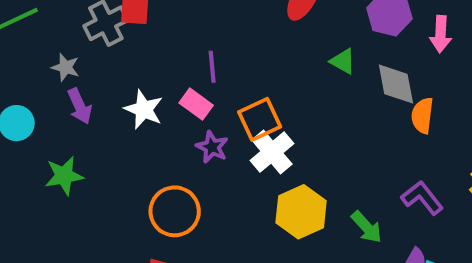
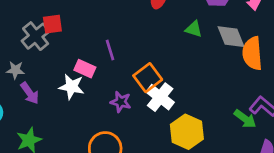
pink rectangle: (196, 104) -> (85, 69), moved
orange semicircle: (422, 116) -> (252, 53), size x1.4
green arrow: (367, 227) -> (245, 119), moved

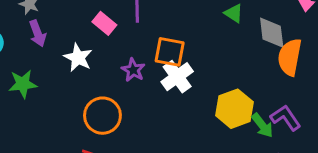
orange square: (148, 78) -> (170, 52), turned 32
white star: (72, 87) -> (78, 58), moved
yellow hexagon: (187, 132) -> (234, 109), moved

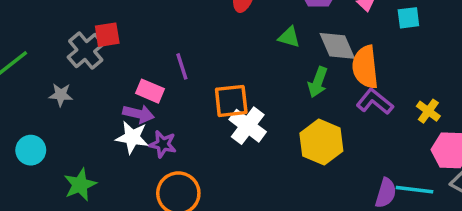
purple arrow: (38, 33) -> (138, 114), moved, turned -40
purple star: (133, 70) -> (163, 144), moved
purple L-shape: (286, 118) -> (375, 102), moved
green arrow: (262, 125) -> (318, 82), moved, turned 75

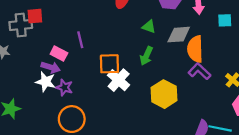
gray diamond: (337, 46) -> (179, 35), turned -75
gray cross: (86, 51) -> (21, 25), turned 30
green arrow: (318, 82) -> (146, 56), moved

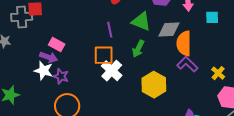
green triangle: (149, 27) -> (141, 21), size x1.5
purple line: (80, 40) -> (110, 30), moved

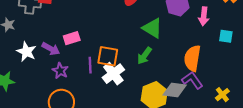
gray diamond: (169, 29) -> (175, 90), moved
purple line: (110, 30) -> (90, 65), moved
pink rectangle: (57, 45) -> (72, 38), moved, turned -56
white star: (44, 71) -> (26, 52), moved

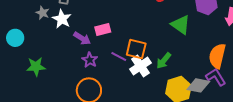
white star: (26, 52) -> (62, 19), moved
green arrow: (144, 56) -> (164, 61), moved
purple line: (90, 65) -> (119, 56), turned -63

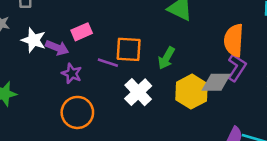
white star: (62, 19) -> (34, 40), moved
white cross: (141, 66) -> (138, 92), moved
purple L-shape: (216, 77) -> (237, 68), turned 75

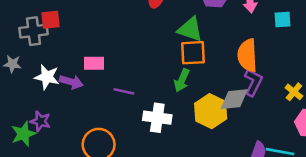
pink rectangle: (82, 32) -> (94, 63), turned 30
orange square: (129, 49) -> (193, 53), moved
purple star: (72, 74) -> (40, 121), moved
white cross: (138, 92) -> (157, 118), turned -32

